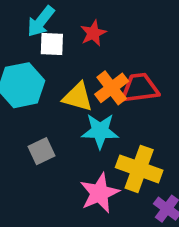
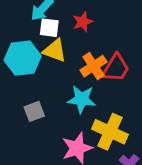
red trapezoid: (140, 88) -> (116, 68), turned 124
yellow triangle: (78, 97) -> (55, 51), moved

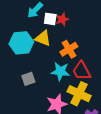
white square: (49, 28) -> (50, 19), moved
red trapezoid: (116, 68) -> (82, 71), moved, turned 120

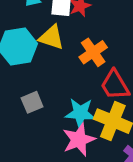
cyan star: (60, 71) -> (80, 113), moved

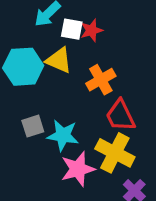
cyan star: (80, 113) -> (63, 135), moved

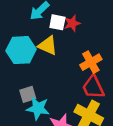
orange cross: (101, 80) -> (91, 62), moved
cyan star: (63, 135) -> (38, 108), moved

